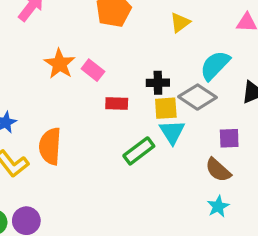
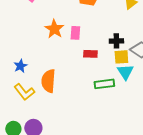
pink rectangle: (93, 70) -> (75, 33), turned 56
green rectangle: (139, 151) -> (104, 84), turned 30

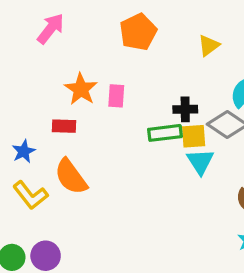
red rectangle: (90, 54) -> (64, 126), moved
orange semicircle: (48, 81) -> (71, 177), turned -40
green rectangle: (104, 84) -> (165, 133), moved

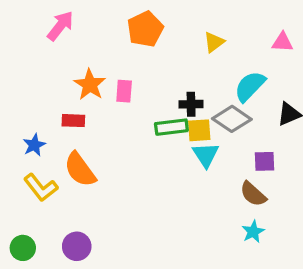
purple circle: (46, 256) -> (77, 246), moved

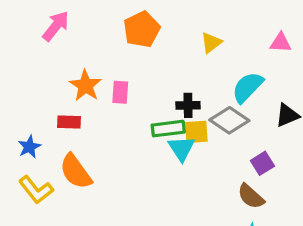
cyan triangle: (206, 155) -> (181, 148), moved
purple square: (265, 161) -> (262, 163), turned -30

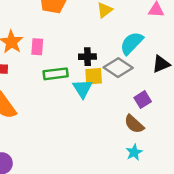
green rectangle: (168, 129) -> (56, 74), moved

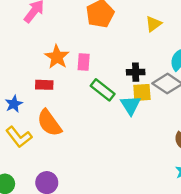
green rectangle: (56, 74) -> (103, 90), turned 45

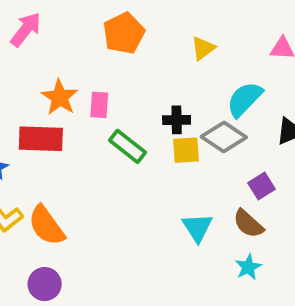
red rectangle: (44, 85) -> (41, 139), size x1.6
cyan triangle: (131, 105) -> (197, 227), moved
orange semicircle: (49, 123) -> (46, 226), moved

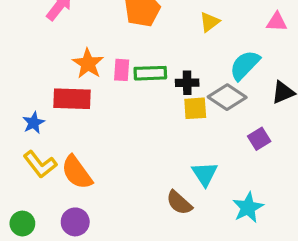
green rectangle: (128, 146) -> (150, 73), moved, turned -40
brown semicircle: (248, 224) -> (179, 203), moved
cyan star: (248, 267) -> (248, 208), size x1.4

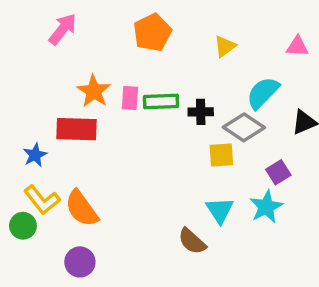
yellow square: (195, 108) -> (221, 155), moved
cyan star: (248, 208) -> (266, 207), moved
green circle: (22, 224) -> (23, 226), moved

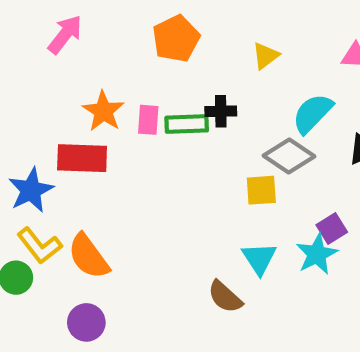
black cross: (201, 112) -> (221, 111), moved
blue star: (35, 155) -> (31, 190), size x1.5
purple square: (278, 172) -> (332, 229), moved

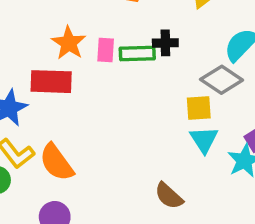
cyan triangle: (259, 258) -> (204, 140), moved

